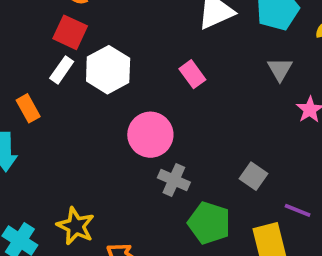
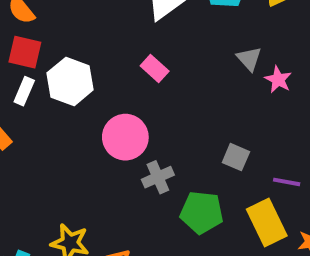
gray triangle: (280, 69) -> (249, 59), moved
gray cross: (174, 180) -> (158, 177), turned -36

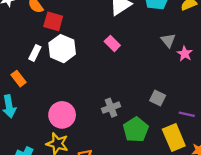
red square: (25, 52) -> (53, 21), moved
pink circle: (125, 137) -> (62, 115), moved
green pentagon: (202, 212) -> (136, 130), turned 30

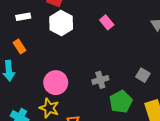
white rectangle: (35, 53) -> (23, 17), moved, turned 48

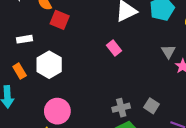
white hexagon: (61, 23) -> (49, 65), moved
gray cross: (100, 80) -> (121, 108), moved

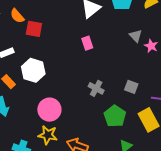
pink rectangle: (114, 48) -> (87, 43), turned 32
gray cross: (121, 108) -> (96, 88), moved, turned -35

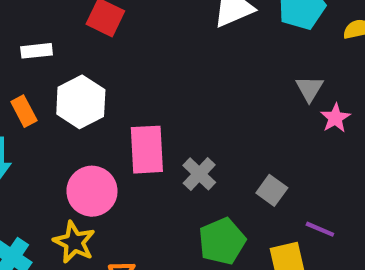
pink rectangle: (87, 43) -> (147, 150), moved, size x1.6

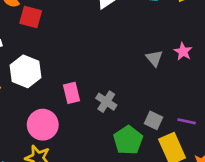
gray triangle: (309, 89) -> (154, 58), moved
pink rectangle: (147, 150) -> (71, 93), size x0.7
gray square: (272, 190) -> (153, 120), moved

